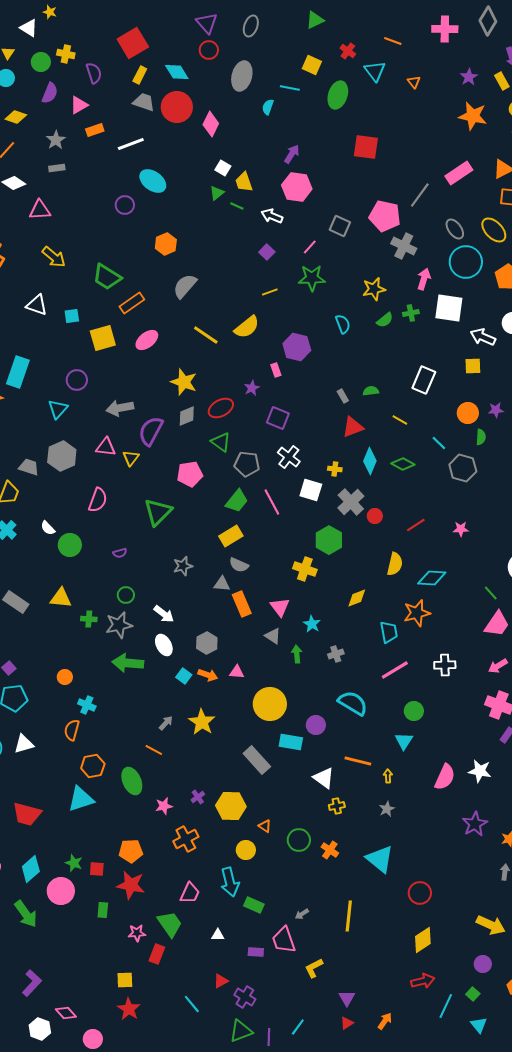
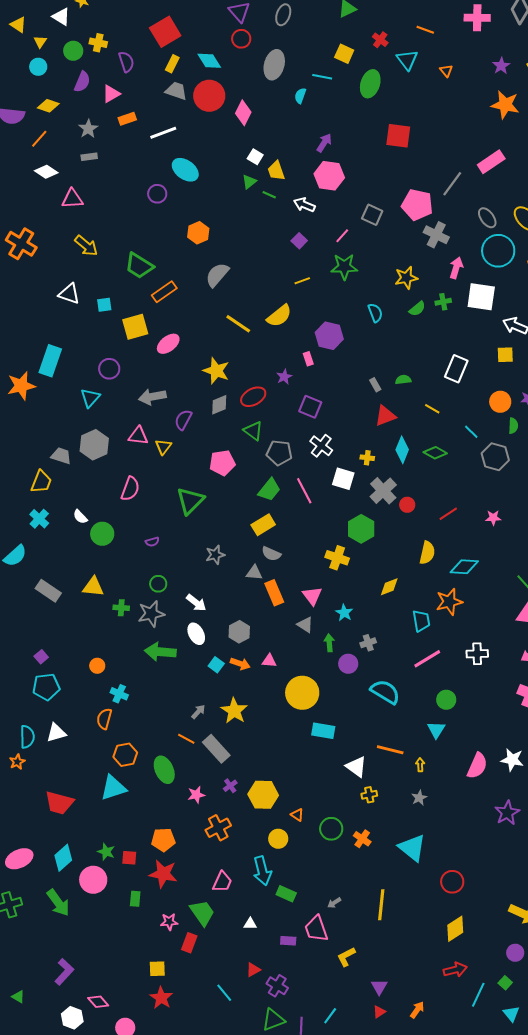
pink ellipse: (147, 340) -> (168, 344), moved
purple semicircle: (151, 431) -> (183, 420), size x0.7
purple circle: (316, 725) -> (348, 664), moved
gray rectangle: (257, 760) -> (216, 749), moved

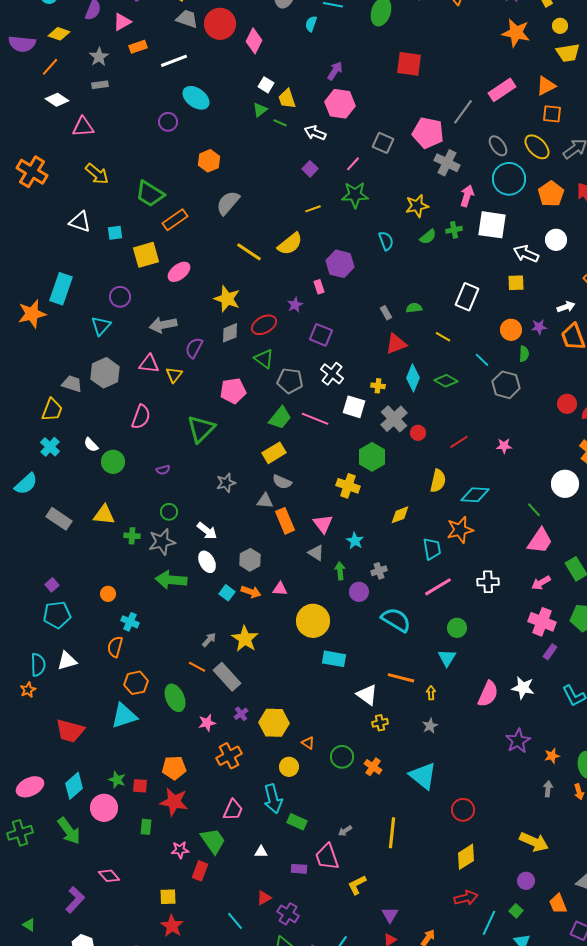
pink line: (304, 491) -> (315, 419), turned -40
pink diamond: (98, 1002) -> (109, 876), moved

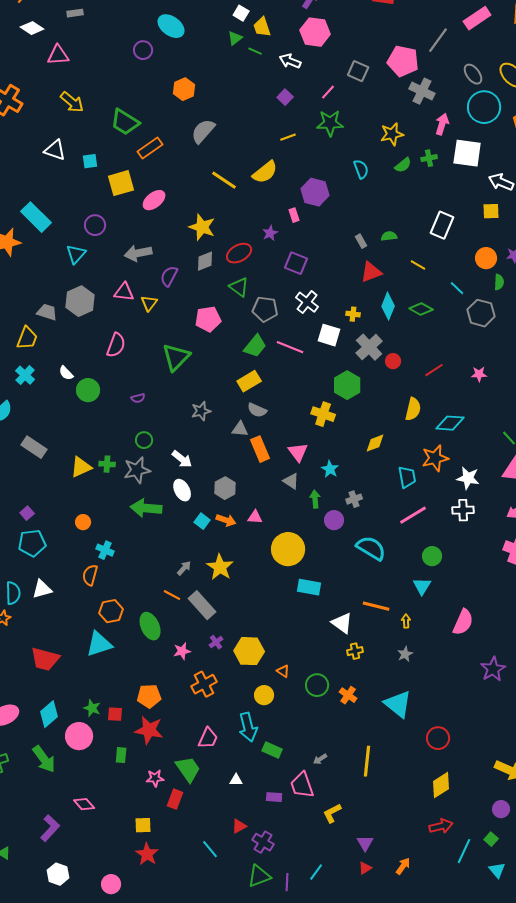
cyan rectangle: (61, 289) -> (36, 217), turned -64
yellow triangle: (104, 515) -> (81, 467), moved, turned -30
white star: (523, 688) -> (468, 478), moved

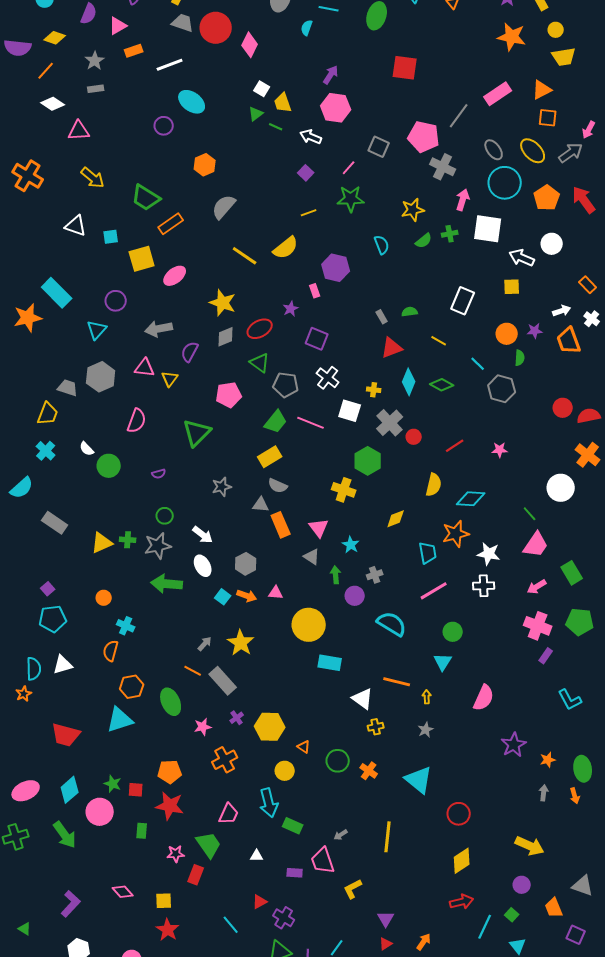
pink diamond: (84, 804) -> (123, 892), moved

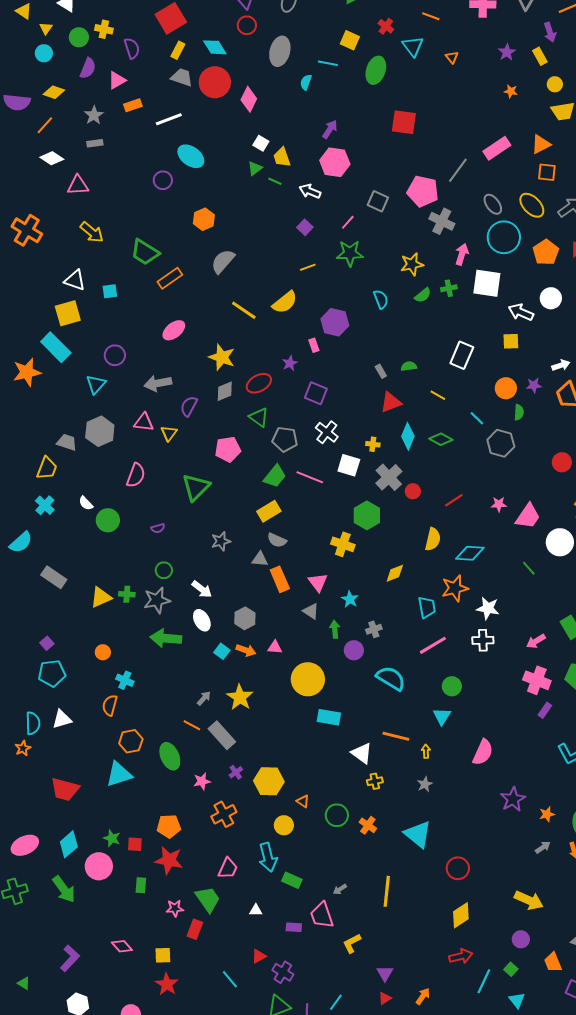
orange star: (512, 37) -> (511, 91), size x0.5
yellow square: (142, 259) -> (68, 313), moved
pink trapezoid: (536, 545) -> (528, 516), moved
gray arrow: (544, 793) -> (543, 847), turned 49

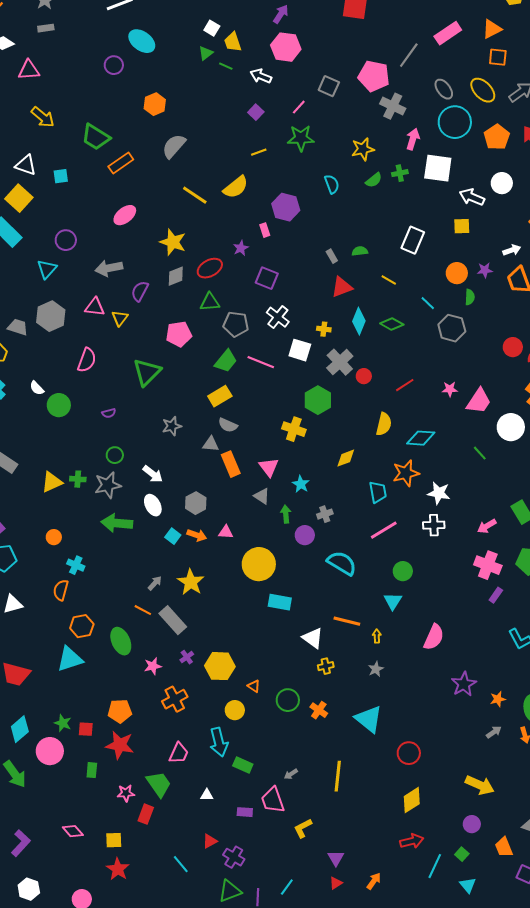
yellow square: (68, 313) -> (19, 198), turned -32
green triangle: (259, 417) -> (210, 302), turned -40

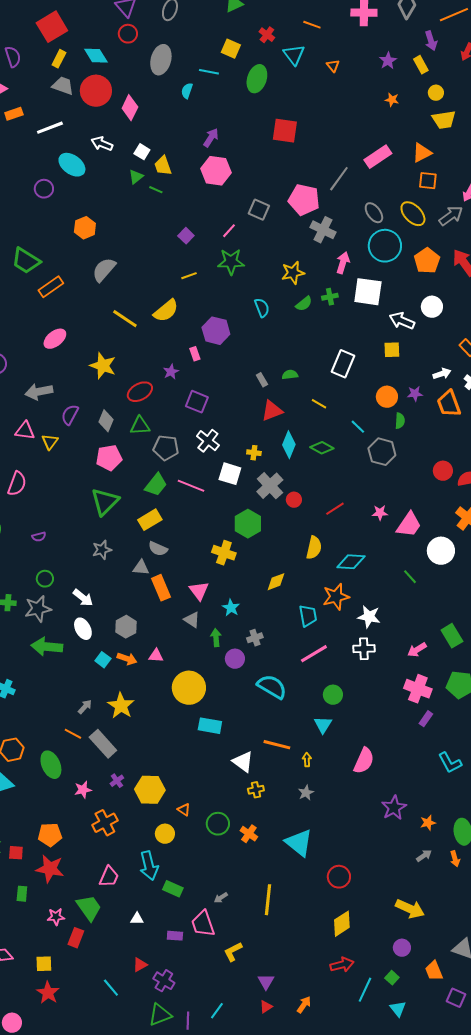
white arrow: (261, 76) -> (102, 144), moved
gray diamond: (176, 276) -> (106, 421), moved, turned -45
green triangle: (147, 372) -> (105, 502), moved

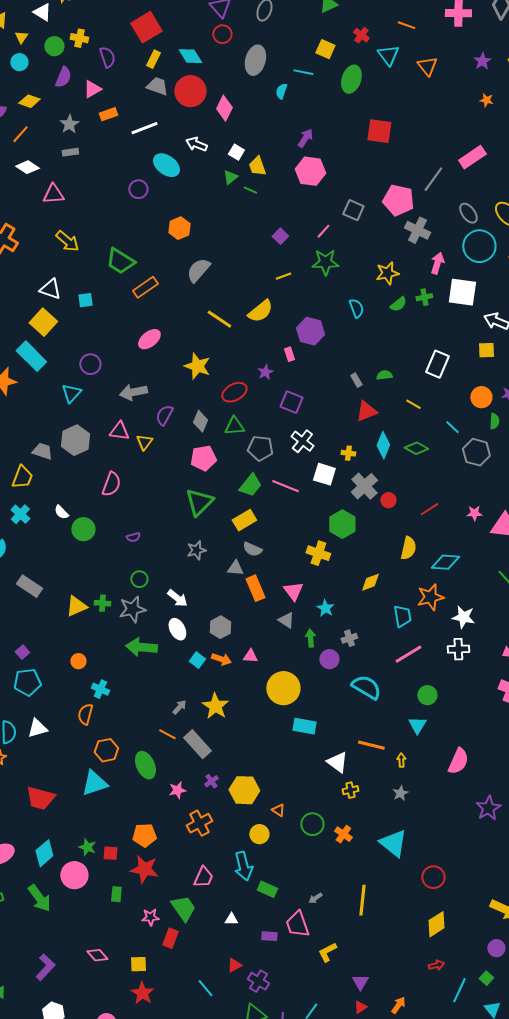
orange triangle: (333, 66) -> (427, 66), size x1.5
red arrow: (342, 965) -> (436, 965), size x0.7

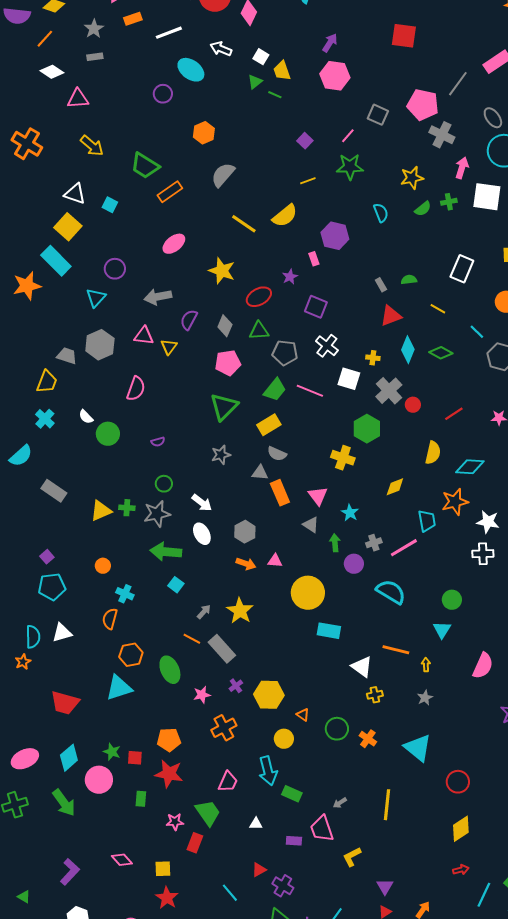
cyan square: (85, 300) -> (110, 205), turned 35
pink line: (408, 654) -> (404, 548), moved
cyan square: (197, 660) -> (176, 585), moved

